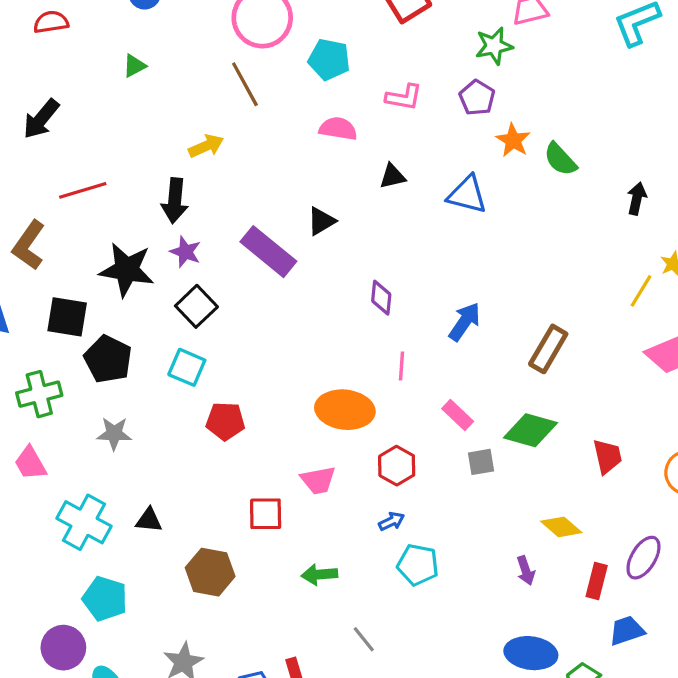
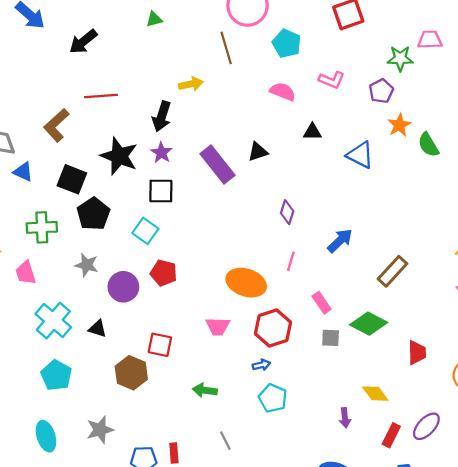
black square: (196, 306) -> (161, 191), turned 32
red hexagon: (397, 466) -> (273, 328), size x1.4
red square: (266, 514) -> (160, 345), moved
purple circle: (63, 648) -> (123, 287), moved

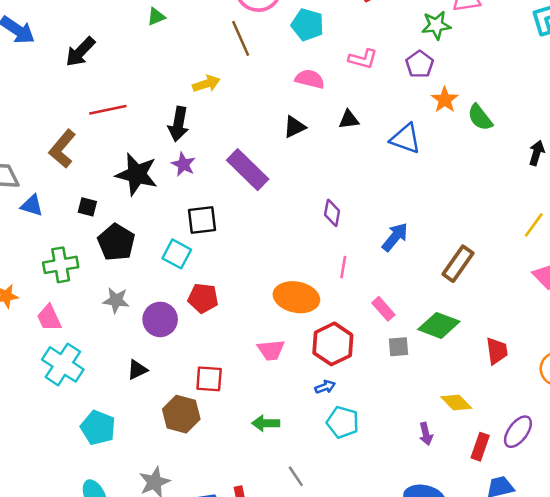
black triangle: (258, 152) -> (294, 127), moved
black square: (72, 179) -> (87, 207), size x0.6
black square: (161, 191) -> (202, 220), moved
cyan cross: (53, 321) -> (63, 364), moved
black triangle: (97, 329) -> (137, 370), turned -36

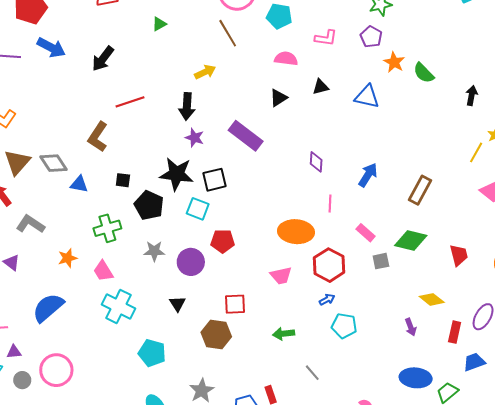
black star: (137, 174) -> (177, 174), moved
black triangle: (137, 370) -> (178, 304), turned -30

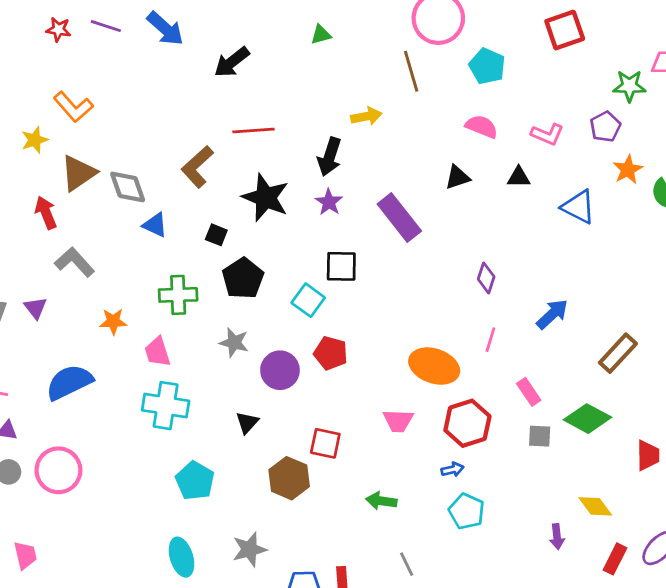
pink L-shape: (326, 38) -> (547, 134), moved
black star: (177, 174) -> (266, 198), moved
cyan cross: (118, 307) -> (166, 406), turned -32

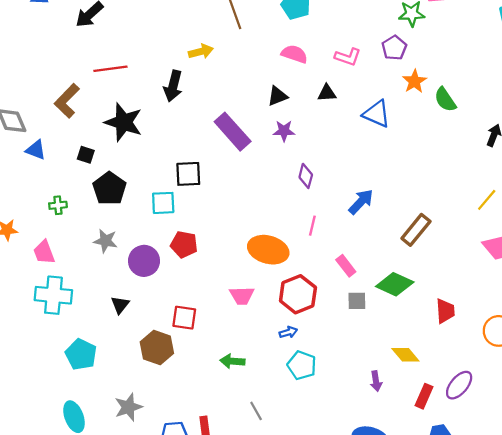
purple star: (329, 202) -> (284, 131), moved, turned -30
green cross: (178, 295) -> (58, 205), size x0.6
cyan square: (308, 300) -> (163, 203), turned -35

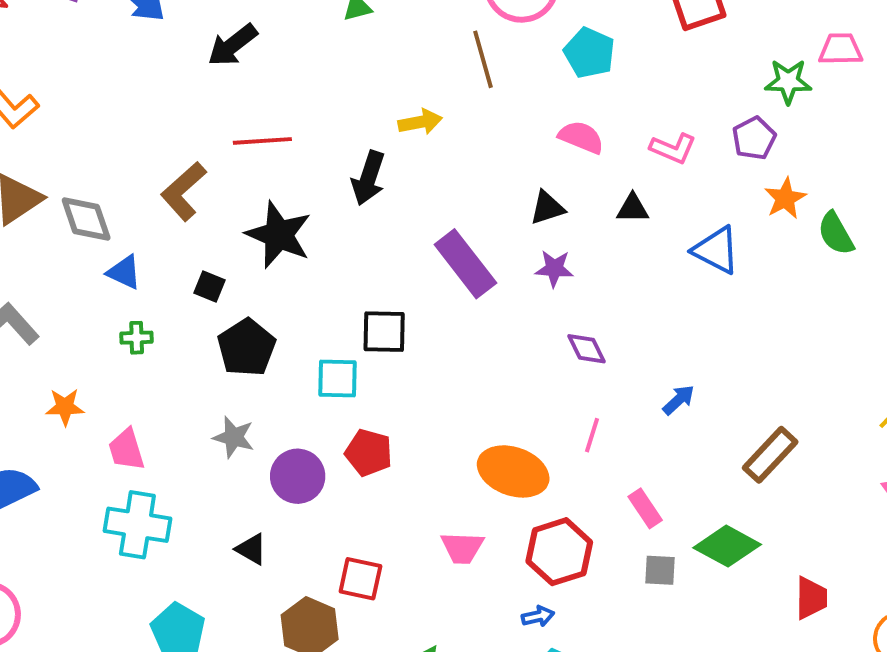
purple diamond: (306, 176) -> (586, 349), turned -45
blue arrow: (361, 202) -> (679, 400), size x0.7
green cross: (58, 205) -> (137, 338), moved
black triangle: (120, 305) -> (251, 549), turned -42

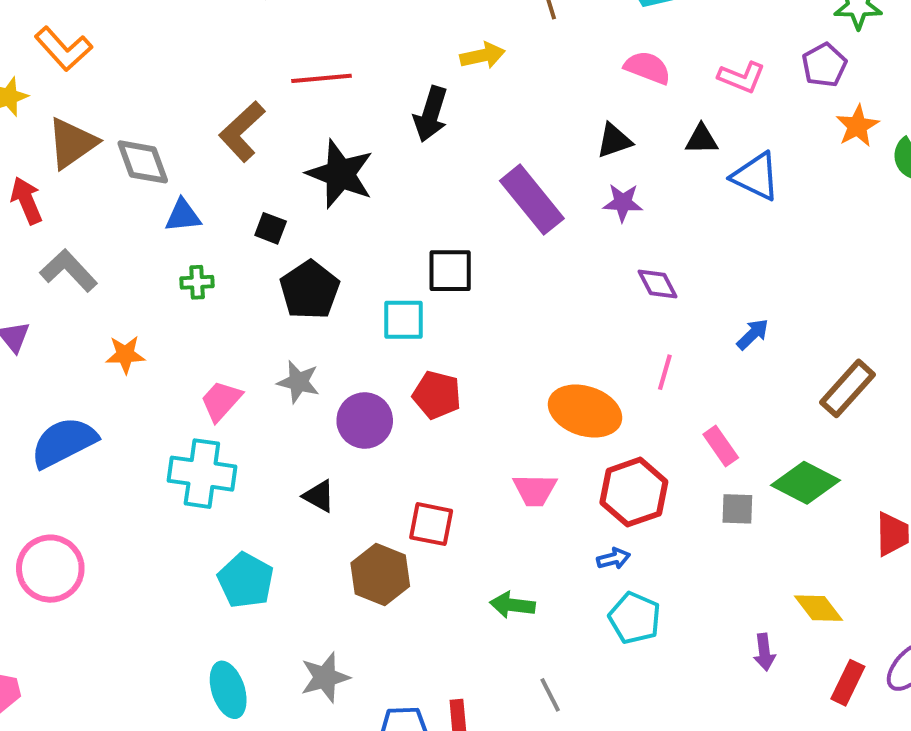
blue triangle: (716, 250) -> (756, 176), moved
blue triangle: (124, 272) -> (183, 216), turned -30
pink trapezoid: (126, 450) -> (221, 401), moved, turned 60

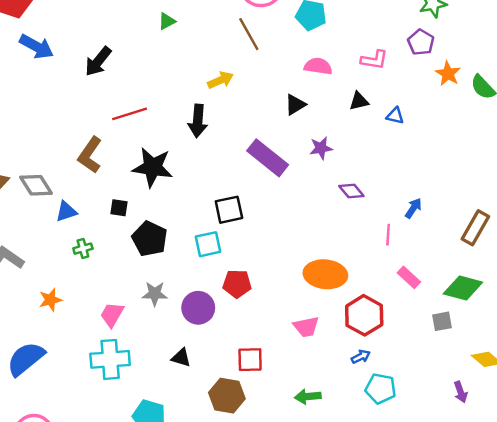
black triangle: (614, 141) -> (295, 105), moved
blue triangle: (756, 176) -> (395, 116), size x0.6
pink line: (665, 372) -> (388, 235), moved
gray square: (737, 509) -> (442, 321), moved

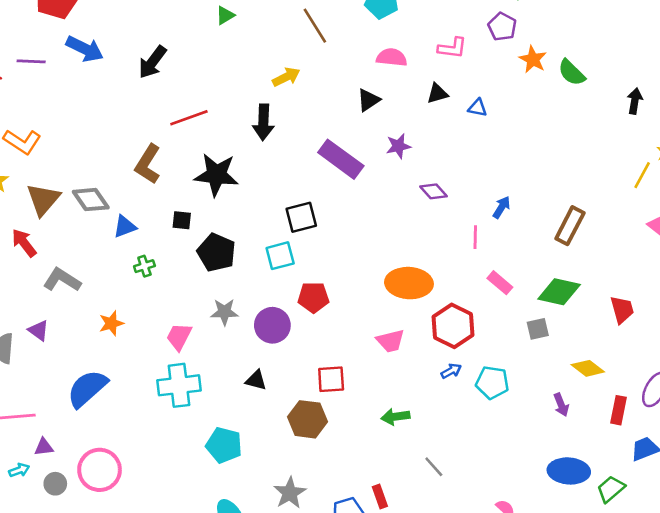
cyan pentagon: (381, 389) -> (492, 382), moved

